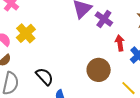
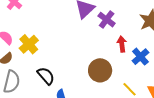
yellow cross: (26, 33) -> (29, 44), moved

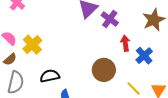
black semicircle: (46, 76) -> (50, 76), turned -60

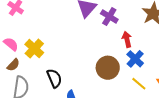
blue cross: (144, 56) -> (135, 59), moved
black semicircle: (50, 76) -> (54, 78), turned 84

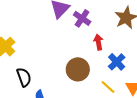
blue cross: (135, 59) -> (117, 62), moved

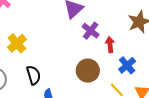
purple cross: (82, 18) -> (91, 31), moved

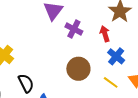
red arrow: (110, 45) -> (105, 34), moved

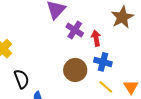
red arrow: (105, 34) -> (96, 38), moved
blue cross: (116, 56) -> (103, 62), moved, turned -30

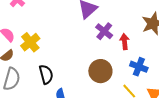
blue cross: (103, 62) -> (139, 67), moved

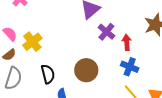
blue cross: (139, 67) -> (130, 67), moved
brown circle: (100, 71) -> (86, 70), moved

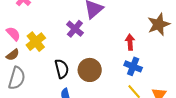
purple cross: (106, 32) -> (75, 29), moved
black semicircle: (48, 74) -> (62, 69), moved

